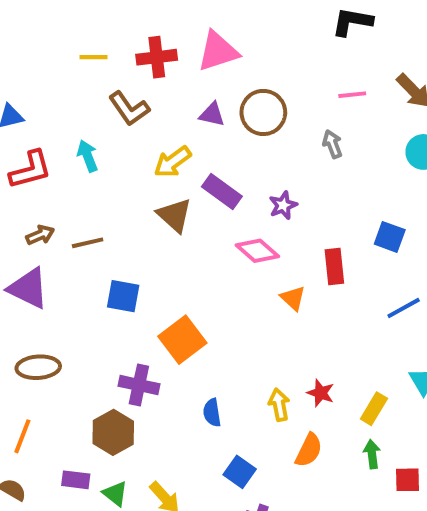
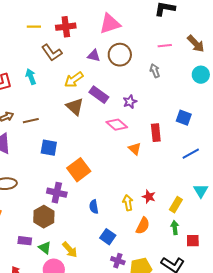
pink triangle: (218, 51) -> (110, 24), moved

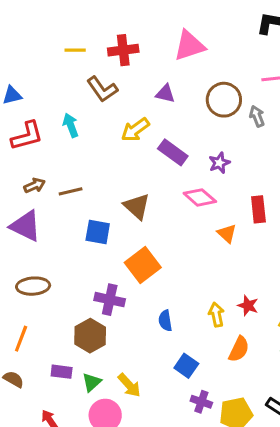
brown circle: (120, 55) -> (224, 100), moved
brown triangle: (75, 107) -> (137, 206), moved
green triangle: (45, 248) -> (92, 382), turned 40

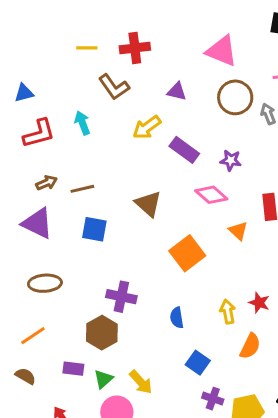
pink triangle: (189, 46) -> (222, 51), moved, turned 40
purple star: (219, 163) -> (231, 160), turned 30
blue square: (98, 232) -> (94, 229), moved
orange square: (143, 265) -> (187, 253), moved
orange line: (21, 339) -> (33, 336), turned 35

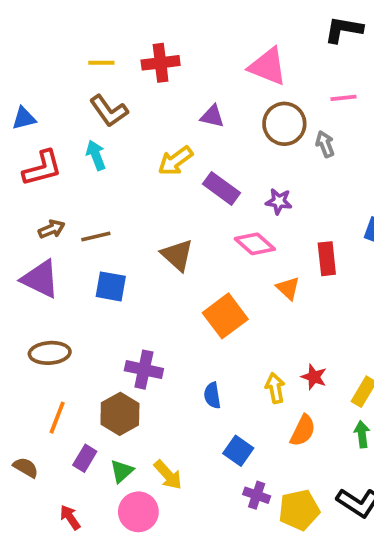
brown L-shape: (114, 87) -> (109, 111), moved
orange line: (33, 336) -> (57, 418), moved, turned -35
purple rectangle: (73, 369) -> (85, 458), turned -66

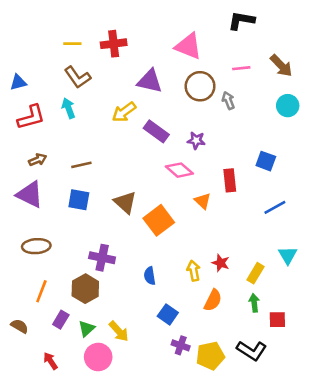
purple triangle: (212, 116) -> (150, 81), size x1.5
brown line: (96, 237) -> (81, 165), moved
brown triangle: (177, 255) -> (125, 202), moved

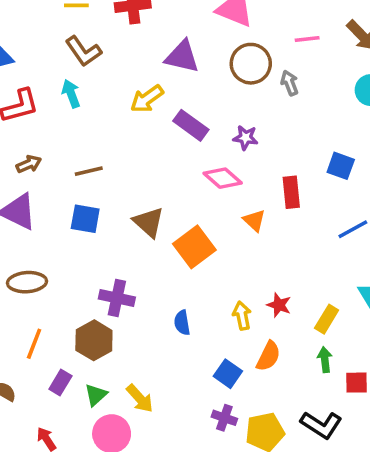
blue square: (168, 314) -> (228, 374), moved

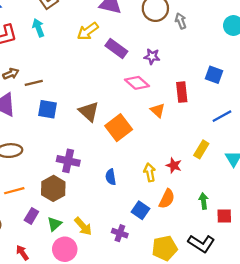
brown line: (89, 171) -> (34, 83), moved
yellow rectangle: (327, 319) -> (201, 149), moved
orange line: (34, 344) -> (14, 191), turned 54
purple cross: (224, 418) -> (120, 233), moved

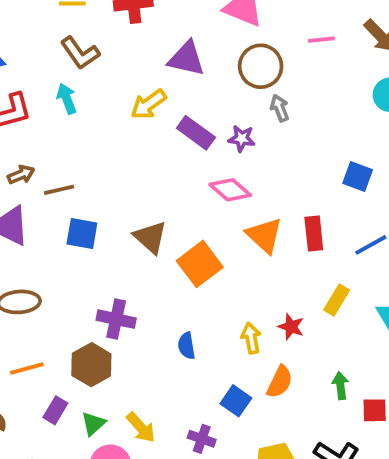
gray arrow: (181, 21) -> (280, 108), moved
purple star: (152, 56) -> (242, 138), moved
red rectangle: (182, 92) -> (314, 234), moved
orange triangle: (158, 110) -> (264, 235), size x1.5

